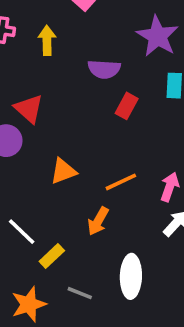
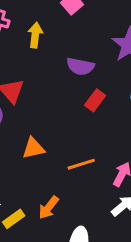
orange arrow: (98, 221) -> (49, 208), moved

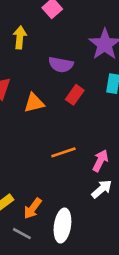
orange triangle: (33, 148) -> (34, 103), moved
orange arrow: (49, 208) -> (33, 208), moved

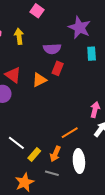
red rectangle: (75, 95) -> (58, 68), moved
orange line: (63, 152) -> (70, 133), moved

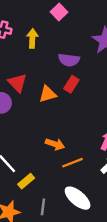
orange arrow: (55, 154) -> (55, 144), moved, turned -105
white ellipse: (79, 161) -> (78, 198), turned -55
gray line: (52, 173) -> (43, 207), turned 72

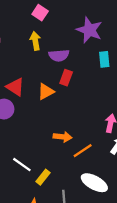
yellow arrow: (32, 38) -> (35, 41), moved

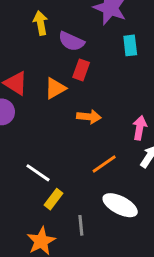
purple semicircle: (59, 55) -> (71, 41), turned 30
orange arrow: (63, 137) -> (89, 117), moved
white line: (22, 165) -> (38, 173), moved

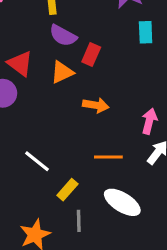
purple semicircle: (71, 41) -> (63, 36), moved
orange line: (104, 164) -> (108, 157), turned 30
yellow rectangle: (54, 199) -> (67, 190), moved

